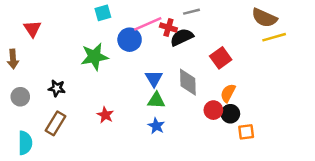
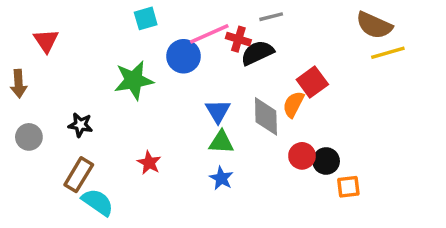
orange semicircle: (228, 93) -> (293, 104), moved
cyan semicircle: (25, 143) -> (98, 202), moved, turned -55

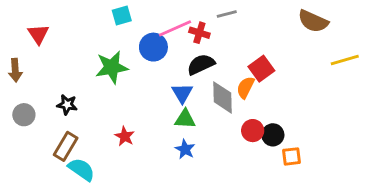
black semicircle: (257, 53) -> (201, 64), moved
yellow line: (388, 53) -> (345, 60), moved

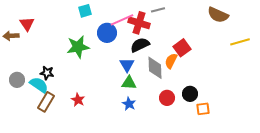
red cross: (199, 33) -> (139, 23), size x1.5
brown arrow: (15, 70) -> (11, 36), moved, turned 91
red circle: (253, 131) -> (167, 98), moved
red star: (125, 136) -> (78, 100), moved
cyan semicircle: (81, 169) -> (39, 85), moved

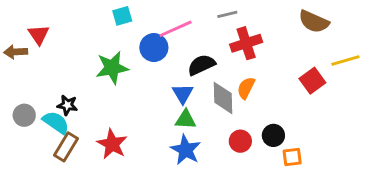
red cross: (139, 23) -> (246, 43), moved, turned -35
red square: (182, 48) -> (312, 81), moved
red star: (78, 100) -> (112, 144), size x1.5
blue star: (129, 104) -> (186, 150), size x1.5

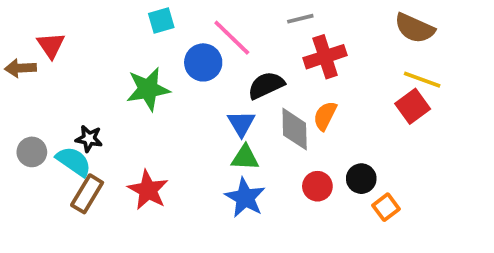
pink line: (175, 29) -> (232, 38), turned 68
yellow line: (345, 61) -> (422, 80), moved, turned 36
orange square: (292, 157) -> (386, 207), turned -30

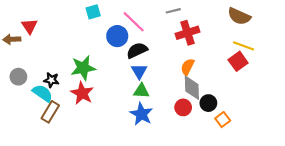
black semicircle: (266, 85) -> (137, 50), moved
green star: (148, 89) -> (83, 68), moved
gray diamond: (295, 129) -> (192, 88), moved
gray circle: (32, 152) -> (18, 77), moved
red star: (148, 190) -> (82, 93), moved

